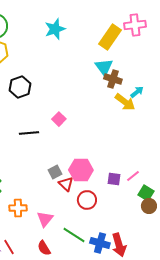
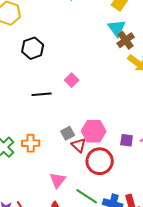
brown cross: (113, 79) -> (126, 40), turned 36
red circle: (87, 200) -> (100, 161), size x1.4
orange cross: (18, 208) -> (31, 143), moved

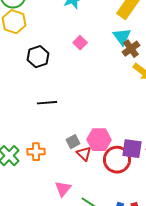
pink square: (72, 80) -> (80, 43), moved
purple square: (127, 140) -> (132, 149), size x1.5
red circle: (100, 161) -> (117, 160), moved

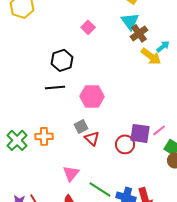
black hexagon: (38, 57) -> (62, 60), moved
pink hexagon: (99, 140) -> (92, 96), moved
red circle: (117, 160) -> (125, 144), size x0.7

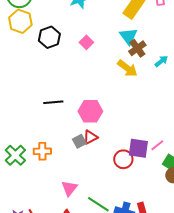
yellow arrow: (151, 56) -> (127, 68), moved
black hexagon: (62, 60) -> (49, 37), moved
red triangle: (92, 138) -> (90, 137), moved, turned 49

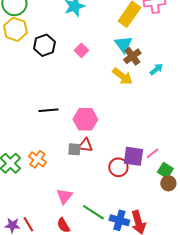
red triangle: (90, 137) -> (85, 145), turned 35
gray square: (79, 141) -> (74, 149), turned 32
orange cross: (42, 151) -> (37, 159), turned 36

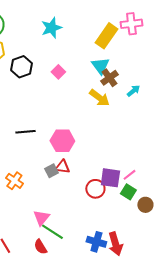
gray square: (74, 149) -> (51, 171), turned -32
green square: (165, 170) -> (128, 192), moved
green line: (93, 212) -> (52, 232), moved

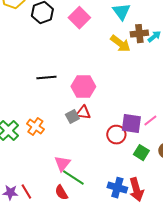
pink square: (58, 72) -> (79, 18), size x1.5
brown cross: (109, 78) -> (139, 34), moved, turned 30
green square: (128, 192) -> (141, 153), moved

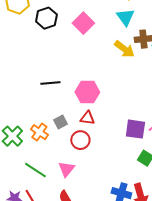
gray square: (72, 117) -> (60, 122), moved
red circle: (116, 135) -> (80, 140), moved
green line: (73, 178) -> (35, 170), moved

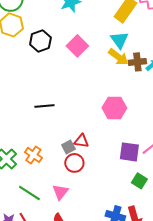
yellow arrow: (124, 49) -> (118, 57), moved
pink hexagon: (87, 92) -> (114, 108), moved
gray square: (60, 122) -> (68, 147), moved

